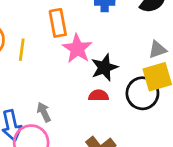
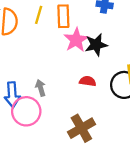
yellow line: (22, 50) -> (39, 15), moved
black star: (104, 67) -> (96, 45), moved

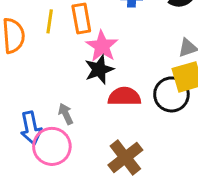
black star: (96, 45) -> (99, 69), moved
red semicircle: (88, 81) -> (124, 96), size x1.5

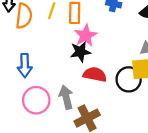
gray arrow: (66, 114) -> (66, 97), moved, size x1.5
blue arrow: (31, 128) -> (25, 66), moved

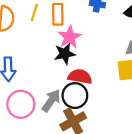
black circle: (129, 79) -> (75, 96), moved
gray arrow: (66, 97) -> (51, 101), turned 50

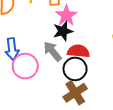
gray arrow: (51, 101) -> (52, 51), moved, turned -70
pink circle: (21, 104) -> (25, 66), moved

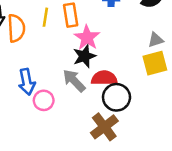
pink circle: (25, 66) -> (44, 100), size x0.7
black circle: (75, 69) -> (116, 97), moved

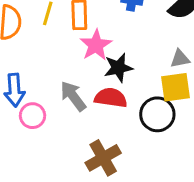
black star: (84, 56) -> (118, 68), moved
black circle: (116, 97) -> (157, 114), moved

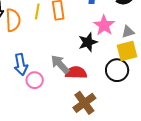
pink star: (96, 45) -> (104, 25), moved
red semicircle: (111, 98) -> (76, 73), moved

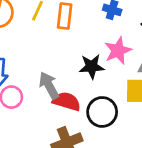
black circle: (117, 70) -> (102, 112), moved

